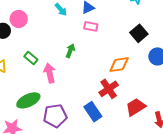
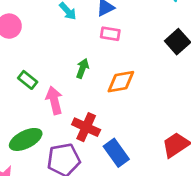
orange diamond: (119, 65) -> (121, 82), moved
red cross: (109, 89) -> (86, 127), moved, turned -30

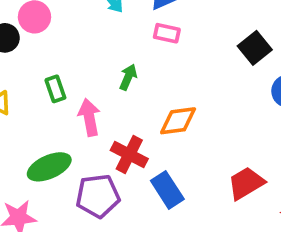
green rectangle: (28, 80) -> (55, 89), turned 30
orange diamond: (121, 82) -> (178, 121), moved

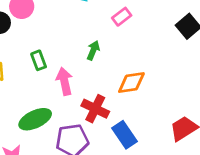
pink rectangle: (167, 33) -> (122, 17), turned -48

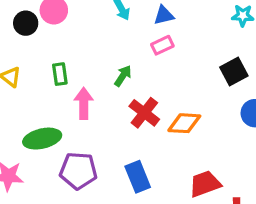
orange diamond: (131, 82) -> (184, 123), moved
red cross: (95, 109) -> (144, 113), moved

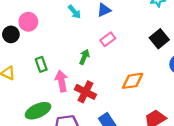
pink rectangle: (162, 45) -> (108, 39), moved
red cross: (144, 113) -> (85, 92), moved

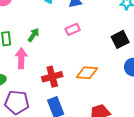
green arrow: (84, 57) -> (34, 35), moved
red cross: (85, 92) -> (52, 77), moved, turned 36

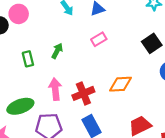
pink arrow: (21, 58) -> (55, 89), moved

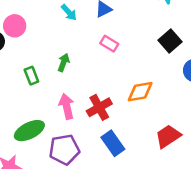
pink rectangle: (99, 39) -> (109, 44), turned 70

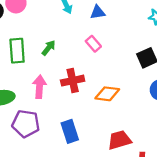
green rectangle: (31, 76) -> (17, 51), size x1.5
red cross: (99, 107) -> (73, 81), moved

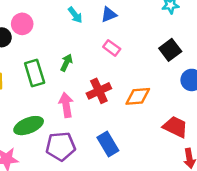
red trapezoid: (119, 140) -> (175, 127), moved, turned 55

